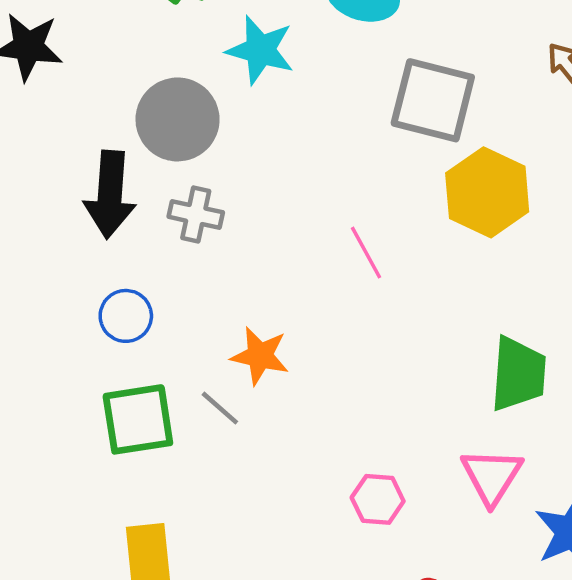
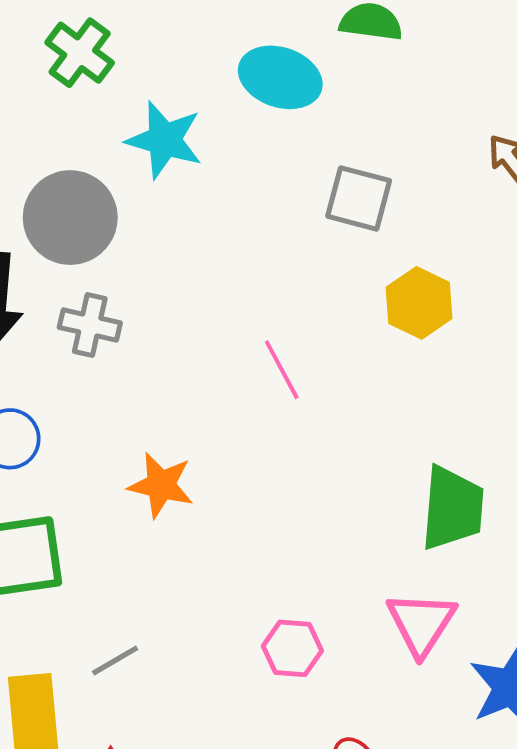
gray square: (433, 100) -> (359, 198), size x0.7
yellow hexagon: (487, 192) -> (419, 303), size x0.7
gray line: (220, 408) -> (115, 660), moved, turned -72

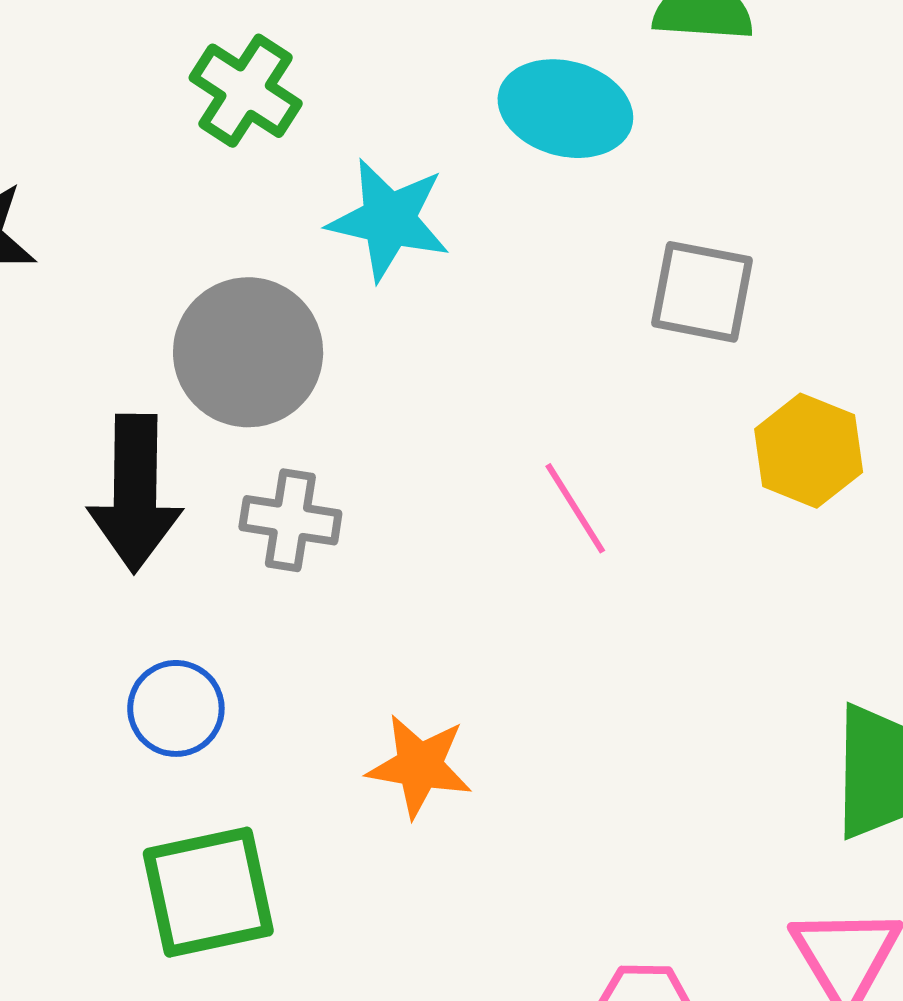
pink line: (282, 370) -> (575, 508), moved

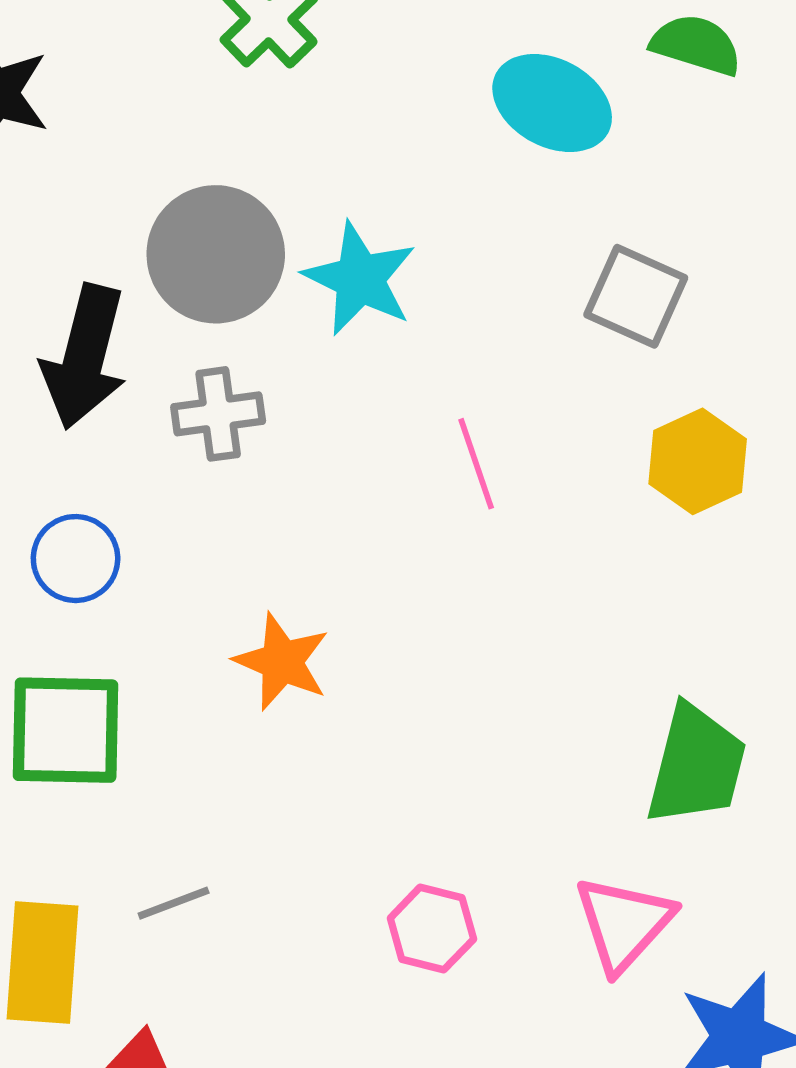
cyan star: (389, 220) -> (360, 279), moved
gray cross: (290, 520) -> (218, 414), turned -30

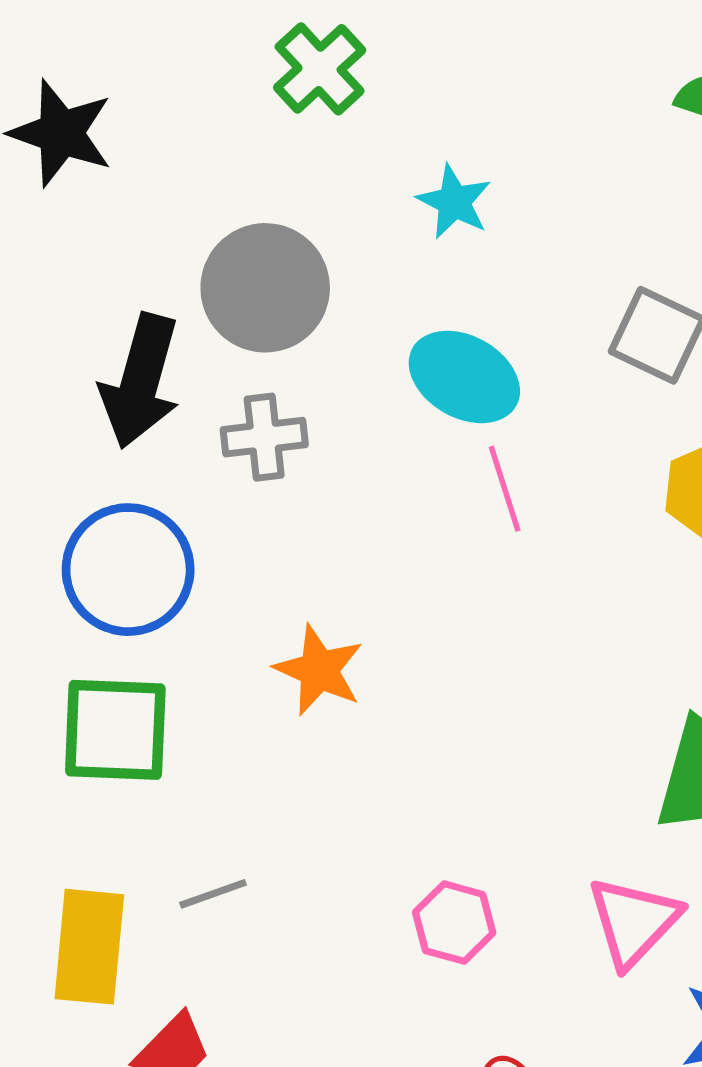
cyan ellipse: (552, 103) -> (464, 377), moved
cyan star: (360, 279) -> (454, 202), moved, size x0.7
blue circle: (76, 559) -> (128, 570), size x1.6

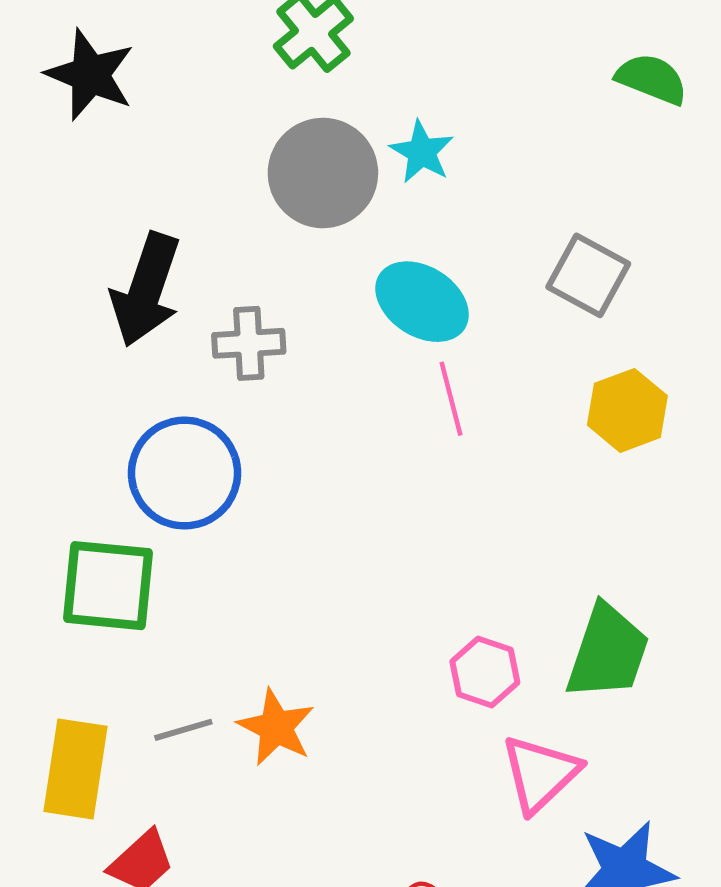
gray circle: (265, 288) -> (323, 173), moved
blue circle: (128, 570) -> (184, 473), moved
orange star: (319, 670) -> (276, 727), moved
pink hexagon: (454, 923) -> (485, 672), moved

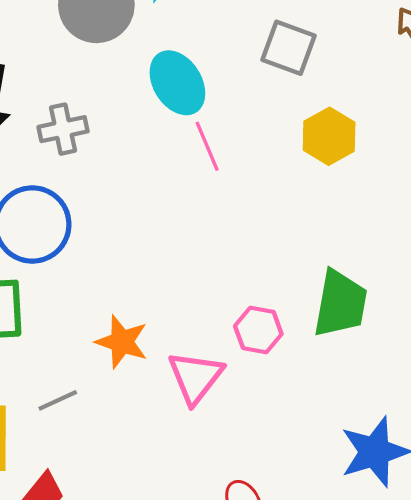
cyan ellipse: (422, 302) -> (177, 83), turned 34
orange star: (276, 727) -> (122, 342), moved
pink triangle: (540, 774) -> (196, 377), moved

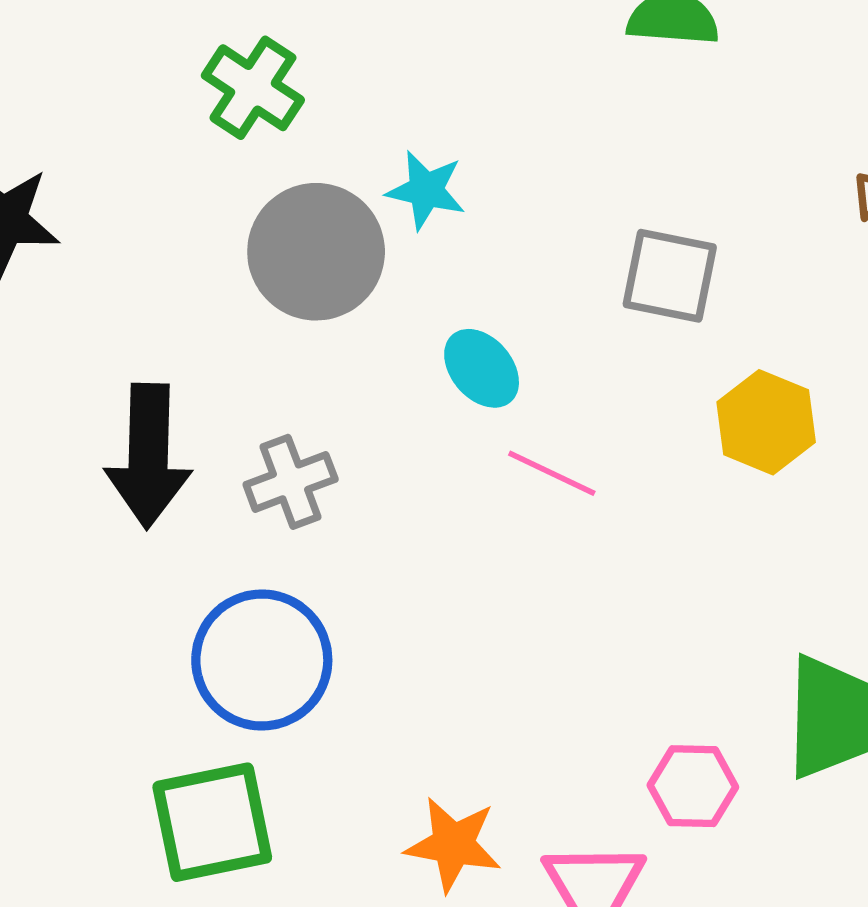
cyan ellipse: (177, 83) -> (482, 368), size x0.7
pink line: (207, 146) -> (552, 473), turned -33

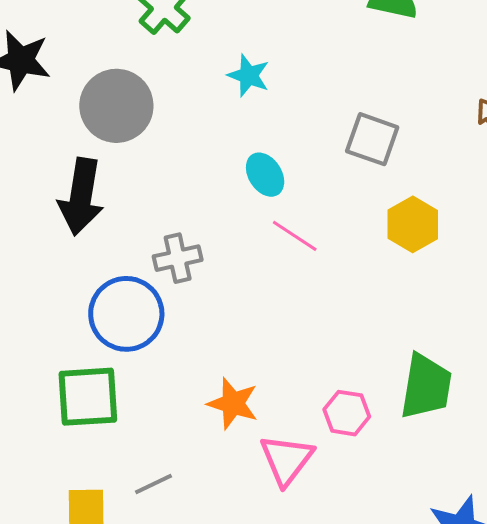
gray circle: (316, 252) -> (116, 106), moved
gray cross: (291, 482) -> (178, 258), moved
orange star: (453, 844) -> (233, 403), moved

